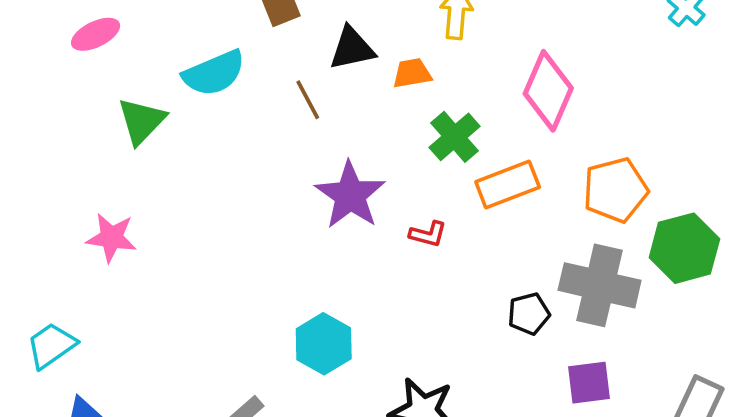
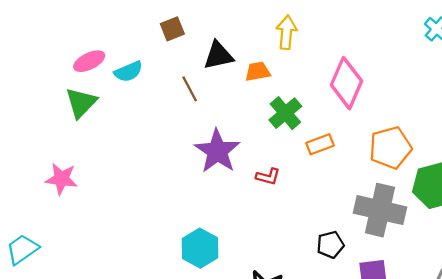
pink ellipse: (96, 34) -> (89, 61), moved
cyan semicircle: (214, 73) -> (128, 72), size x0.7
orange rectangle: (508, 185) -> (320, 144), size x0.7
black pentagon: (529, 314) -> (330, 245), moved

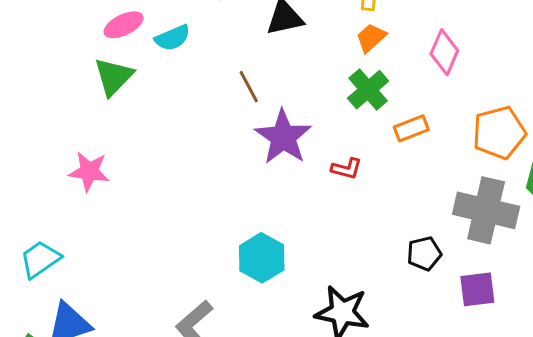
orange trapezoid: (258, 72) -> (371, 38), moved, turned -32
pink diamond: (347, 83) -> (444, 52), size x0.7
brown line: (190, 89) -> (249, 87), moved

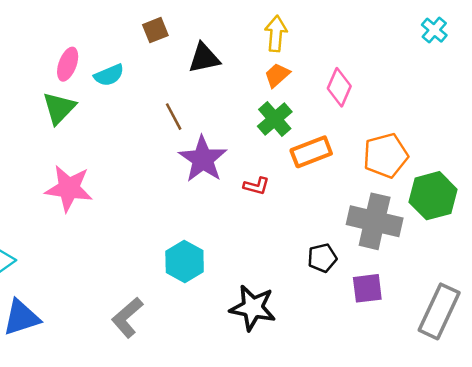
pink ellipse: (124, 25) -> (68, 64), turned -44
orange rectangle: (411, 128) -> (311, 152), size x1.4
pink star: (89, 172) -> (69, 188), moved, size x1.4

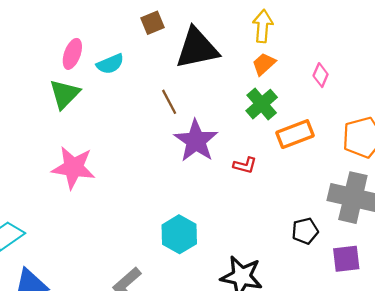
black triangle: (204, 58) -> (197, 48), size x1.5
pink diamond: (339, 87) -> (321, 75), size x0.7

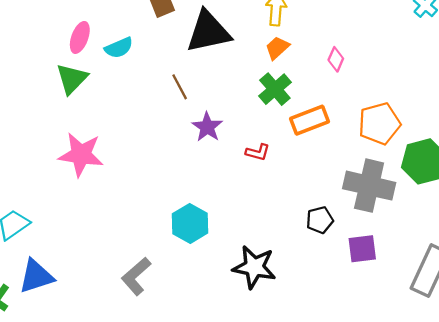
purple star: (196, 141) -> (207, 127), size x0.7

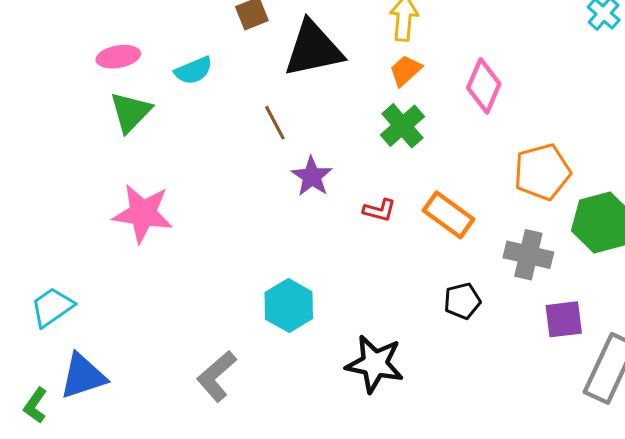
pink ellipse: (80, 37) -> (118, 57), moved, turned 60
pink diamond: (336, 59) -> (484, 86), size x1.6
orange rectangle: (309, 120) -> (449, 215), moved, turned 57
gray cross: (369, 186) -> (528, 255), size x0.7
purple square: (362, 249) -> (564, 319), moved

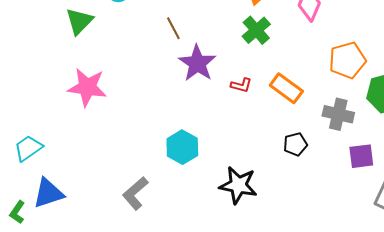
purple star: (312, 176) -> (197, 63), size x1.4

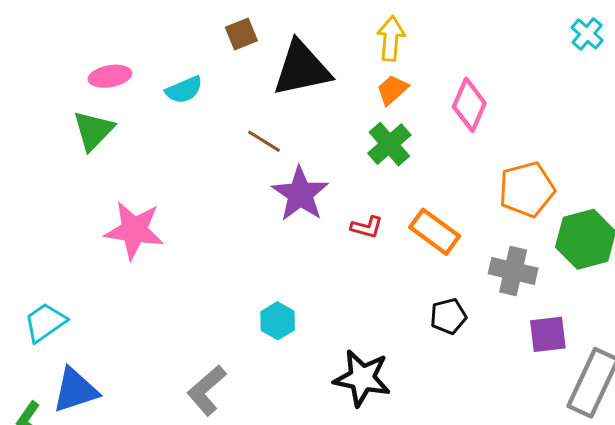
green triangle: (79, 21) -> (93, 131), moved
brown line: (173, 28) -> (264, 141), turned -30
cyan hexagon: (182, 147) -> (278, 321), size x0.7

